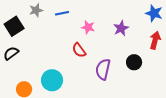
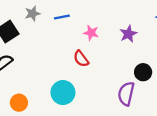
purple semicircle: (103, 69) -> (126, 94), moved
cyan circle: (52, 80) -> (63, 93), moved

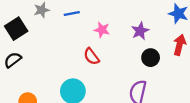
black circle: (143, 72) -> (151, 58), moved

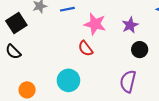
pink star: (102, 30) -> (95, 24), size x1.5
black semicircle: (13, 60) -> (13, 52), turned -98

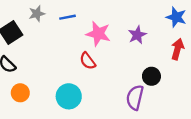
black circle: (140, 50) -> (151, 76), moved
orange circle: (27, 90) -> (20, 93), moved

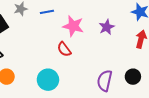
black circle: (151, 76) -> (133, 77), moved

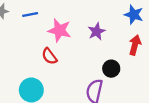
black circle: (133, 77) -> (111, 69), moved

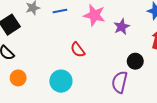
pink star: (59, 30) -> (94, 15), moved

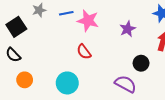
pink star: (94, 15) -> (88, 21), moved
purple semicircle: (120, 82) -> (125, 84), turned 105

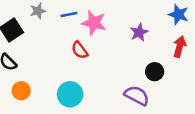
red semicircle: (84, 52) -> (80, 50), moved

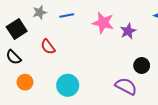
pink star: (94, 23) -> (103, 23), moved
red semicircle: (80, 50) -> (48, 47), moved

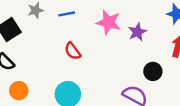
red semicircle: (48, 47) -> (73, 51), moved

